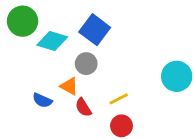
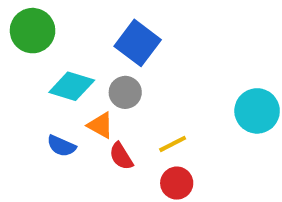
cyan diamond: (52, 41) -> (72, 86), moved

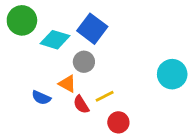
cyan diamond: (72, 86) -> (55, 40), moved
yellow line: (173, 144) -> (105, 96), moved

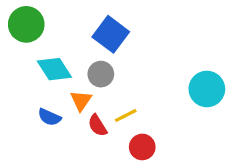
cyan diamond: (55, 40) -> (54, 69), moved, turned 40
orange triangle: (67, 84) -> (81, 101), turned 36

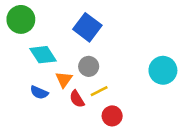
gray circle: (101, 74) -> (89, 66), moved

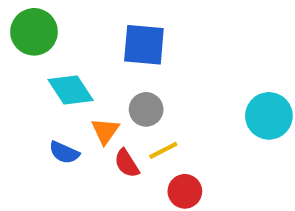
blue square: (87, 27) -> (144, 45), turned -32

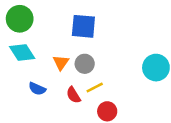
cyan diamond: (71, 90) -> (22, 53), moved
orange triangle: (105, 131) -> (61, 63), moved

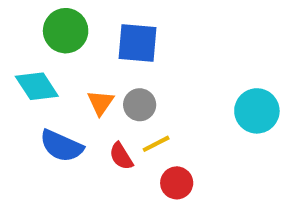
green circle: (20, 19) -> (66, 31), moved
blue semicircle: (37, 89) -> (61, 146), size x1.5

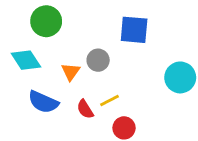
blue square: (138, 43) -> (134, 30), moved
gray circle: (140, 105) -> (98, 60), moved

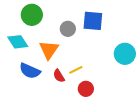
gray circle: (98, 60) -> (68, 29), moved
orange triangle: (71, 72) -> (49, 50), size x1.5

